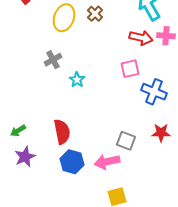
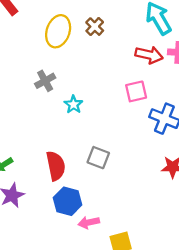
gray square: (126, 141) -> (98, 158), moved
pink arrow: (107, 162) -> (89, 223), moved, size x0.7

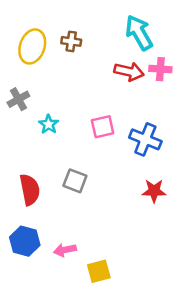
brown cross: (95, 27) -> (71, 41), turned -36
pink square: (136, 91) -> (103, 127), moved
blue hexagon: (68, 201) -> (25, 241), moved

